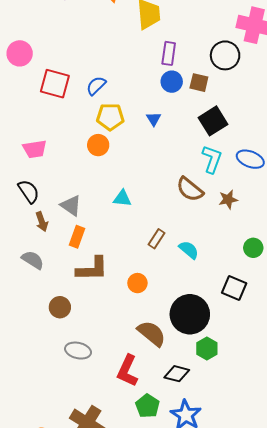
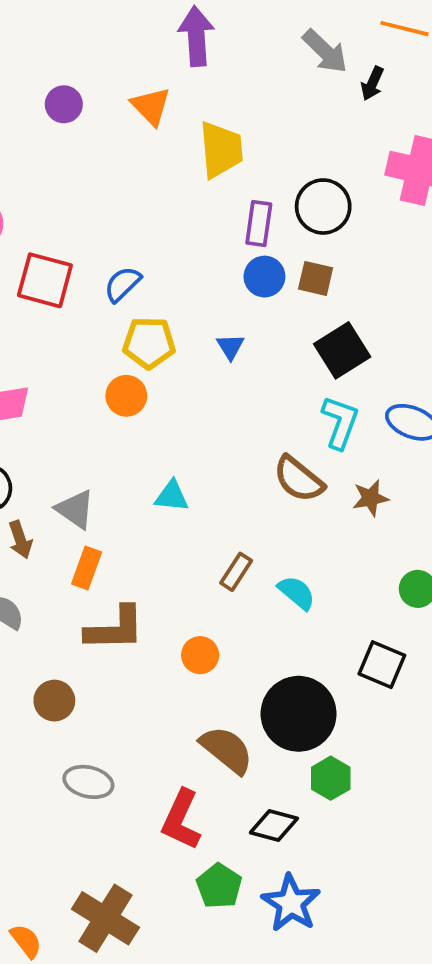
black circle: (225, 55) -> (323, 207), moved

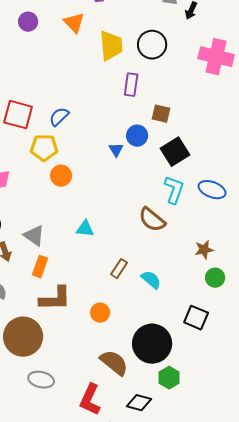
black circle: (323, 207) -> (152, 45), moved
blue circle: (264, 277) -> (137, 136), moved
yellow pentagon: (149, 343) -> (44, 148), moved
brown star: (370, 498) -> (204, 250), moved
brown circle: (54, 701) -> (23, 337), size x1.8

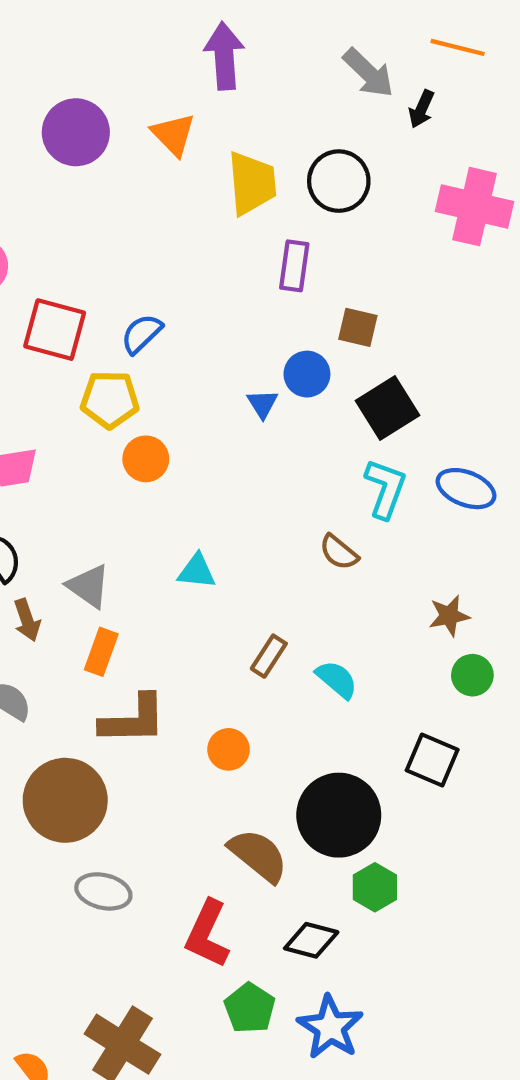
purple circle: (28, 22) -> (76, 132), size x1.6
brown semicircle: (152, 220) -> (339, 552), size x0.7

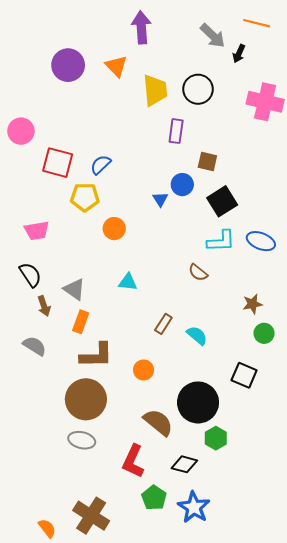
orange circle: (146, 459) -> (114, 229), moved
cyan L-shape: (385, 489) -> (221, 241), turned 68
brown circle: (65, 800) -> (86, 399), moved

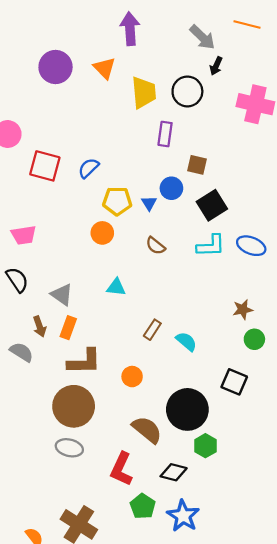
black arrow: (239, 54) -> (216, 66), moved
yellow pentagon: (85, 197) -> (117, 201), moved
brown semicircle: (198, 273) -> (155, 246), moved
brown arrow: (44, 306) -> (40, 327), moved

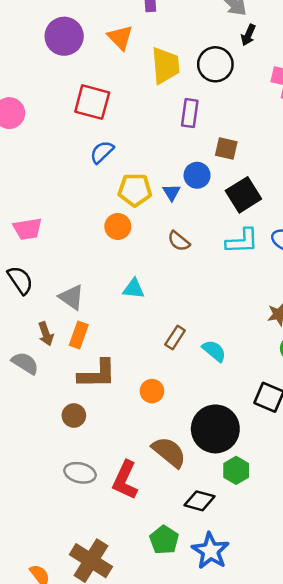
red square: (45, 166) -> (92, 102), moved
brown circle: (74, 406) -> (74, 415), moved, size x0.5
red L-shape: (121, 469) -> (125, 480), moved

